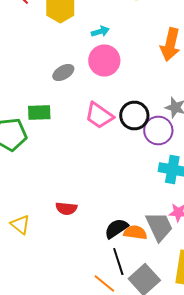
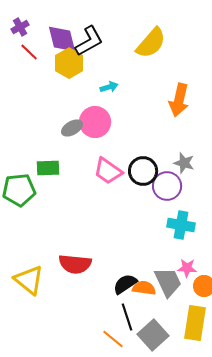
pink circle: (104, 60) -> (95, 122), moved
red semicircle: (66, 208) -> (75, 264), size x1.5
yellow triangle: (20, 224) -> (29, 280), size x1.5

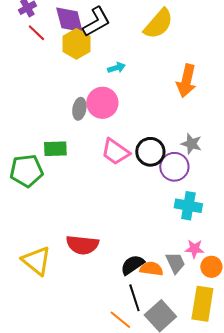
gray ellipse: (72, 128) -> (79, 109), turned -50
gray trapezoid: (168, 282) -> (175, 263), size x0.7

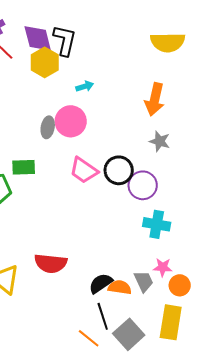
black L-shape: (96, 22) -> (65, 40), turned -48
yellow semicircle: (158, 24) -> (168, 42), moved, turned 48
gray star: (191, 144) -> (160, 141), moved

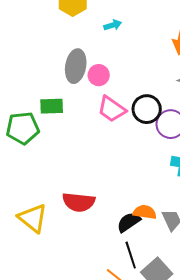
pink circle: (71, 121) -> (99, 75), moved, size x0.7
gray ellipse: (48, 127) -> (76, 66), size x1.5
orange semicircle: (120, 287) -> (145, 212), moved

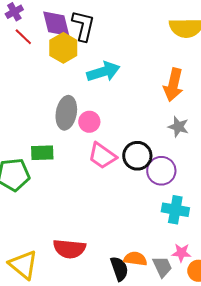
cyan arrow: (113, 25) -> (103, 72), size x1.8
black semicircle: (129, 222) -> (119, 269), turned 105

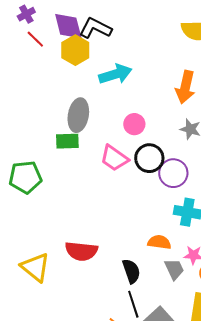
black L-shape: (83, 26) -> (95, 28), turned -76
pink circle: (89, 122) -> (134, 124), moved
green rectangle: (42, 153) -> (67, 141), moved
orange semicircle: (135, 259) -> (159, 242), moved

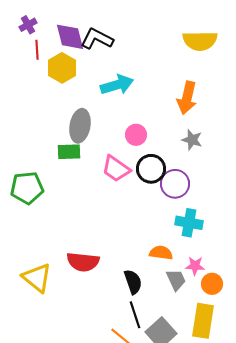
red line: (35, 39) -> (37, 50), turned 42
yellow hexagon: (75, 50) -> (62, 68), moved

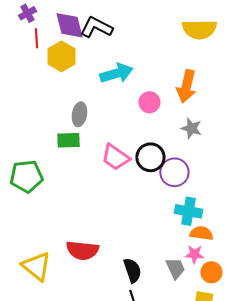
gray ellipse: (80, 126) -> (79, 114), size x0.7
pink circle: (136, 135) -> (149, 102), moved
orange semicircle: (161, 253) -> (201, 233), moved

